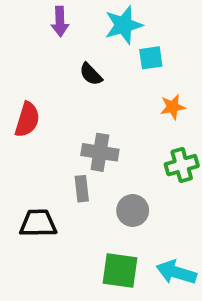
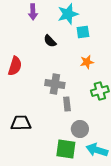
orange star: (173, 107) -> (87, 62), moved
gray rectangle: (82, 189) -> (67, 104), moved
gray circle: (133, 210) -> (80, 129), moved

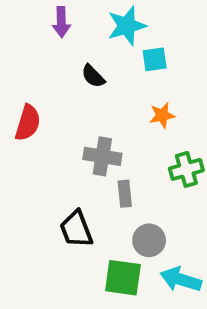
black trapezoid: (21, 123) -> (76, 229), moved, turned -110

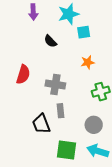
red semicircle: (28, 123) -> (23, 74), moved
gray rectangle: (125, 194) -> (60, 111), moved
gray circle: (149, 240) -> (94, 125), moved

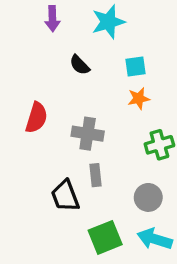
cyan square: (84, 32) -> (135, 67), moved
green square: (66, 150) -> (105, 237), turned -30

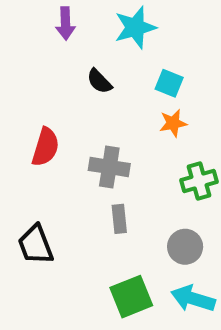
cyan square: (135, 67) -> (169, 83), turned 30
black trapezoid: (65, 196) -> (36, 245), moved

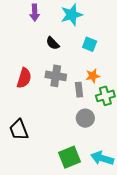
orange star: (173, 123) -> (93, 76), moved
gray cross: (109, 167) -> (56, 76), moved
gray rectangle: (119, 219) -> (79, 90), moved
gray circle: (185, 247) -> (85, 118), moved

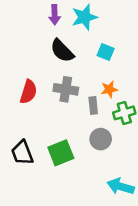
purple arrow: (35, 13) -> (55, 15), moved
black semicircle: (53, 43) -> (62, 51), size x1.5
green square: (69, 157) -> (61, 153), moved

